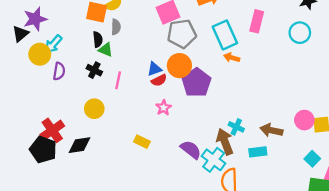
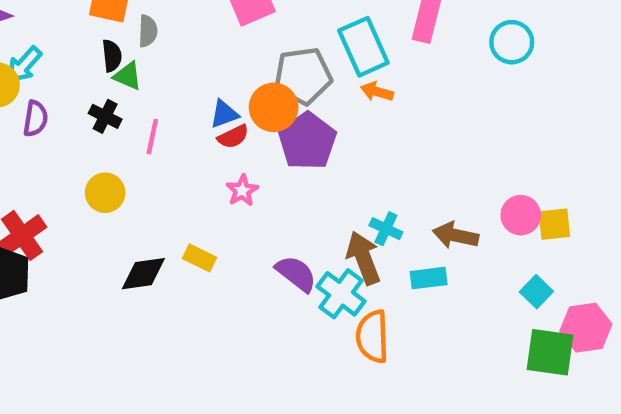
gray pentagon: (182, 34) -> (303, 76), moved
black diamond: (80, 145) -> (143, 274), moved

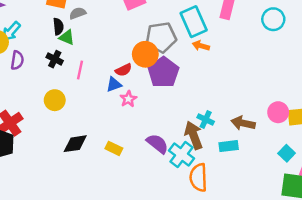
gray semicircle: (148, 31) -> (78, 13), turned -112
blue triangle: (224, 114) -> (114, 84), moved
yellow rectangle: (199, 258) -> (114, 148), moved

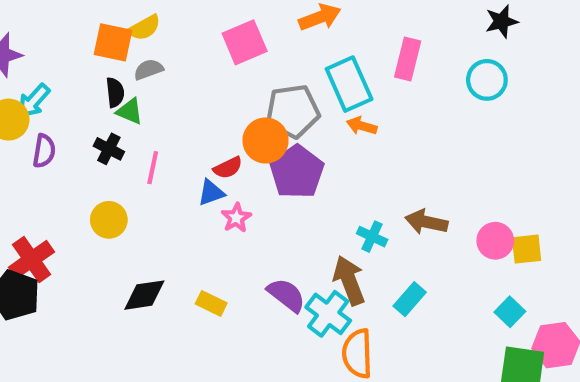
cyan cross: (206, 119) -> (372, 237), moved
brown arrow: (243, 123) -> (426, 222), moved
cyan rectangle: (229, 146) -> (410, 299), turned -42

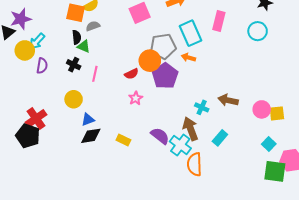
orange arrow: (362, 126) -> (188, 58), moved
blue triangle: (211, 193) -> (88, 120), moved

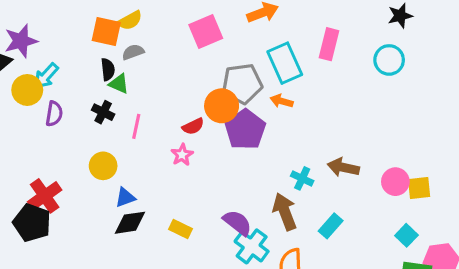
pink star: (136, 98) -> (182, 155), moved
cyan cross: (180, 145) -> (252, 246), moved

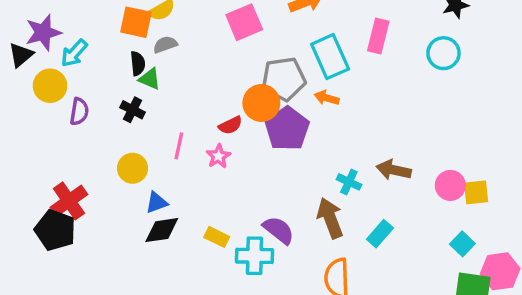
cyan arrow: (46, 76) -> (74, 53), moved
pink line: (136, 126) -> (179, 146), moved
cyan cross: (252, 246) -> (254, 256), moved, turned -36

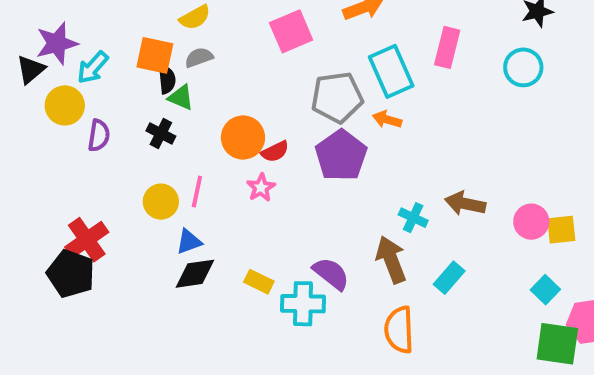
orange square: (136, 22) -> (155, 55), moved
orange circle: (261, 103) -> (243, 138), moved
pink line: (179, 146) -> (197, 192), moved

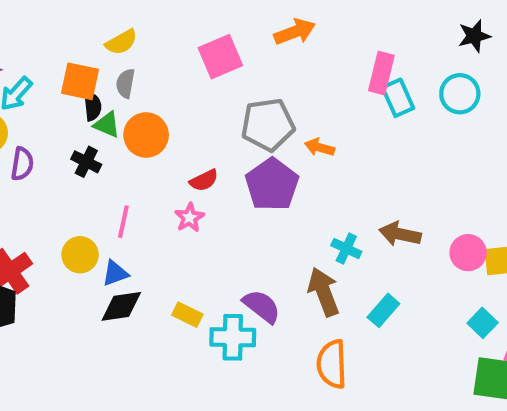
gray semicircle: (199, 57) -> (125, 83), turned -60
cyan rectangle: (391, 71) -> (398, 98), moved, size x0.7
orange circle: (243, 138) -> (146, 135), moved
yellow circle: (161, 202) -> (80, 255), moved

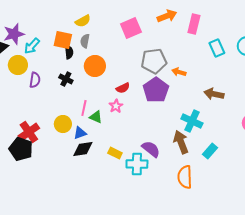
pink rectangle: (381, 73) -> (194, 24), moved
green triangle: (107, 125) -> (96, 117), moved
brown arrow: (400, 234) -> (214, 94), moved
cyan cross: (346, 249) -> (192, 121), size x1.5

